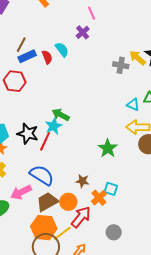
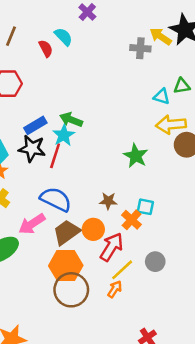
blue rectangle: (27, 56) -> (35, 125), moved
yellow line: (62, 233) -> (122, 270), moved

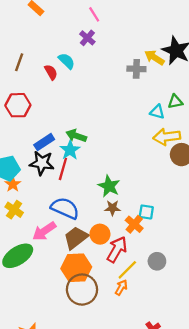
green star: (136, 156) -> (109, 186), moved

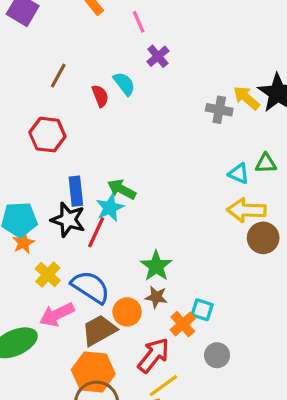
pink line: (94, 14) -> (139, 22), moved
blue rectangle: (44, 142) -> (76, 191), turned -72
yellow cross: (14, 210) -> (48, 275), moved
orange circle: (100, 234) -> (127, 312), moved
gray circle: (157, 261) -> (217, 355), moved

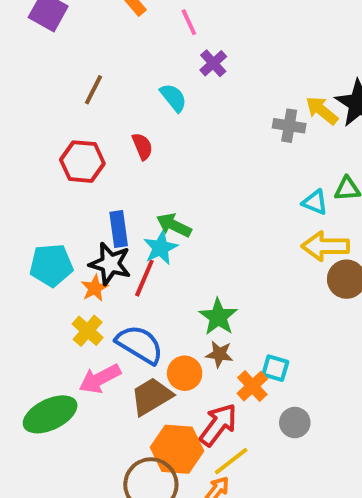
red semicircle: (100, 96) -> (142, 146), moved
orange star: (23, 243) -> (95, 288), moved
orange hexagon: (93, 372) -> (177, 449), moved

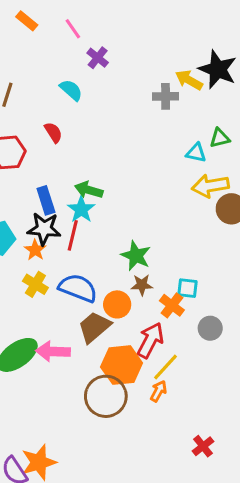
pink arrow: (100, 379) -> (53, 351), moved, turned 40

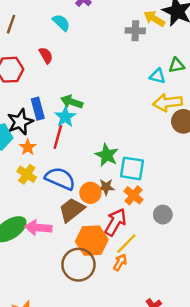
black star: (44, 229) -> (20, 122), moved, turned -30
brown star: (142, 285) -> (106, 187), moved
cyan square: (187, 288) -> (132, 168), moved, size x1.5

